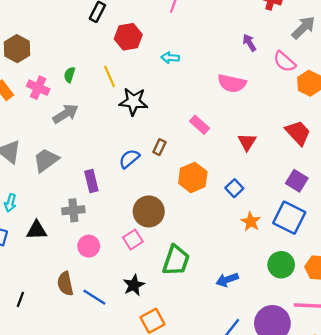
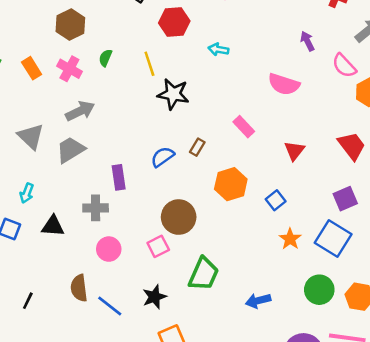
brown hexagon: (17, 49) -> (70, 25), moved
gray arrow: (66, 114) -> (80, 111), moved
purple square: (297, 181) -> (345, 199), turned 30

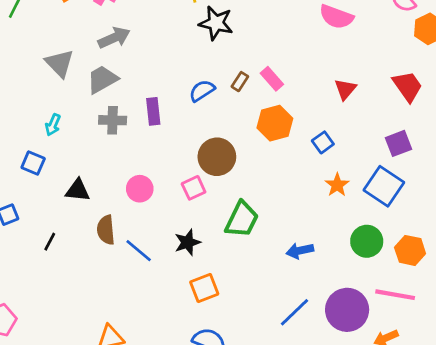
pink rectangle: (244, 127) -> (272, 79), moved
gray cross: (96, 208) -> (113, 120), moved
black triangle: (53, 226) -> (78, 190), moved

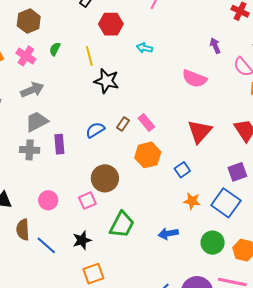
gray trapezoid: (102, 79) -> (37, 122), moved
red triangle: (345, 89) -> (200, 131), size x1.5
orange star: (337, 185) -> (192, 201), turned -30
blue arrow: (300, 251) -> (168, 234), moved

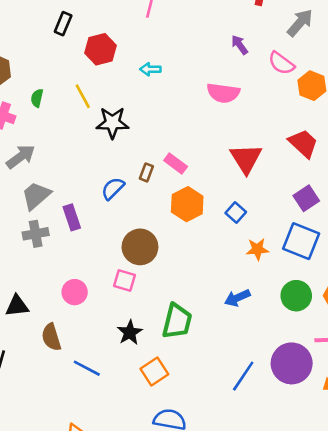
pink square: (87, 201) -> (124, 281), turned -36
green trapezoid: (122, 225) -> (177, 321), moved
blue line: (46, 245) -> (87, 368), moved

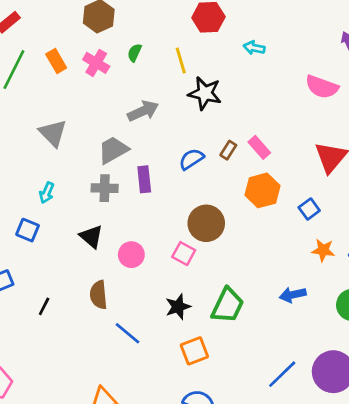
gray arrow: (21, 157) -> (143, 111), moved
black triangle: (17, 306) -> (91, 237), moved, turned 35

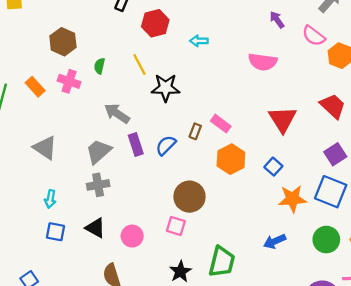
gray arrow: (143, 111) -> (117, 113), turned -110
purple rectangle: (144, 179) -> (136, 144), moved
blue square: (28, 230) -> (56, 232), moved
orange star: (323, 250) -> (292, 199), size x1.4

